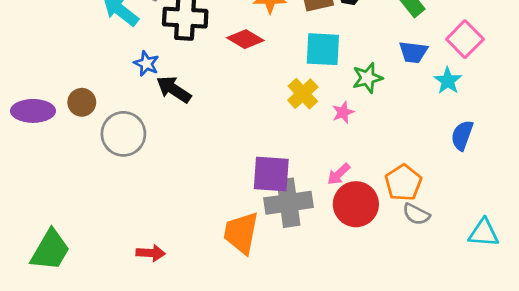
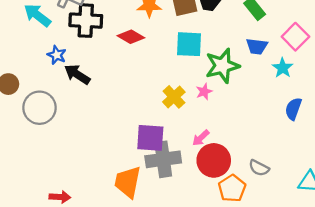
green star: (367, 78) -> (222, 66), size x1.5
yellow cross: (303, 94) -> (174, 97), moved
orange pentagon: (403, 183) -> (232, 188), moved

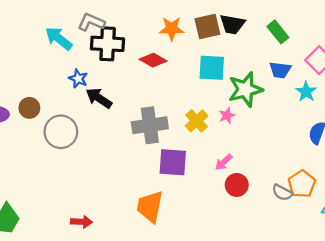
gray cross: (163, 159) -> (150, 125), moved
red circle: (214, 160) -> (237, 185), size x0.7
orange pentagon: (232, 188) -> (302, 184), moved

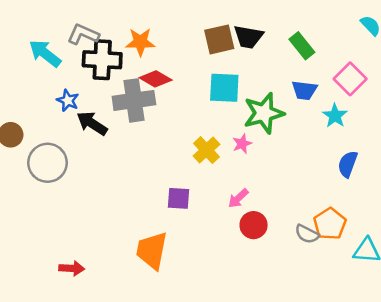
orange star: (172, 29) -> (140, 42), moved
gray cross: (150, 125) -> (134, 100), moved
purple square: (173, 162) -> (178, 198), size x0.7

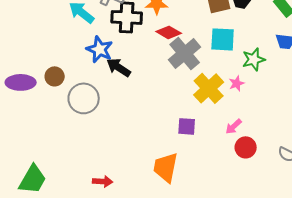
blue star: (68, 100) -> (100, 49), size x1.5
gray cross: (134, 100) -> (185, 53), moved, turned -32
green star: (264, 113) -> (254, 59), size x0.7
yellow cross: (206, 150) -> (209, 88), size x1.4

